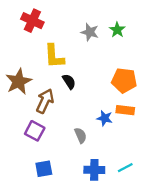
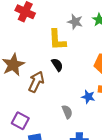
yellow L-shape: (54, 56) -> (57, 40), moved
purple square: (35, 131) -> (20, 121), moved

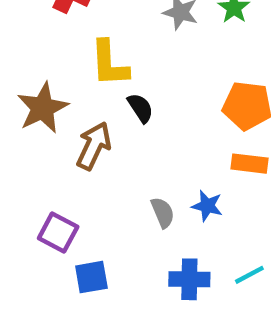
yellow L-shape: (57, 40) -> (109, 63), moved
blue star: (88, 97) -> (207, 206), moved

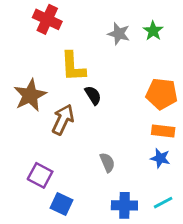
blue star: (207, 206) -> (160, 158), moved
blue square: (91, 277) -> (62, 204), turned 35

